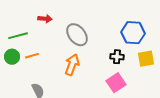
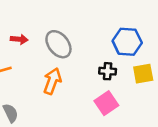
red arrow: (45, 19) -> (19, 39), moved

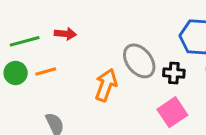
gray ellipse: (58, 44) -> (139, 61), moved

